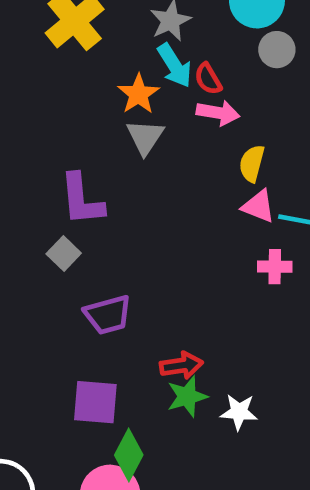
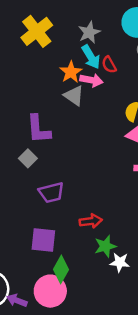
pink arrow: (218, 113) -> (91, 80), moved
gray triangle: (145, 137) -> (74, 96), turned -30
green star: (187, 396) -> (105, 246), moved
white star: (239, 412) -> (120, 262), moved

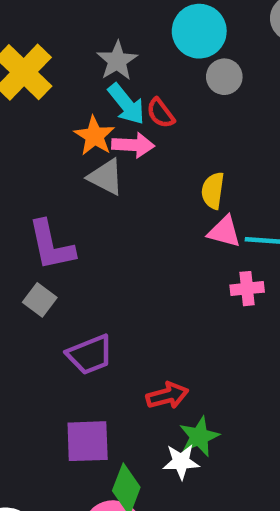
white star: (120, 262) -> (181, 462), moved

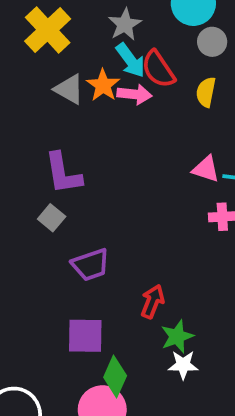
red semicircle: (161, 113) -> (158, 69), size x1.5
gray triangle: (106, 177) -> (69, 89), moved
yellow semicircle: (213, 191) -> (206, 92), moved
red arrow: (167, 396) -> (153, 301), turned -56
white star: (181, 462) -> (183, 365), moved

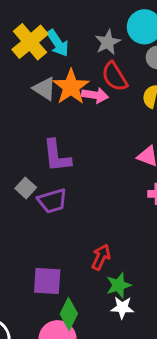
gray star: (125, 24) -> (108, 42), moved
cyan arrow: (131, 60) -> (58, 43), moved
orange star: (103, 85) -> (71, 87), size x1.4
purple L-shape: (63, 173) -> (57, 156), moved
purple trapezoid: (91, 265) -> (52, 201), moved

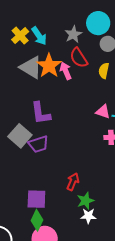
yellow cross: (30, 42) -> (20, 36), size x0.7
gray triangle: (44, 89) -> (31, 67), size x1.4
pink arrow: (95, 95) -> (66, 71), turned -120
gray square: (26, 188) -> (20, 136), size x1.6
green diamond: (69, 314) -> (37, 220), moved

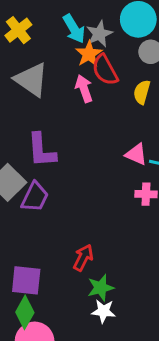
cyan arrow: (39, 36) -> (74, 29), moved
orange star: (49, 66) -> (89, 54), moved, size x0.7
purple trapezoid: (38, 144) -> (35, 197), turned -50

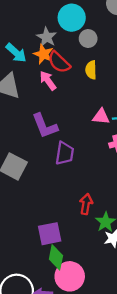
cyan arrow: (74, 29) -> (16, 53), moved
purple L-shape: (41, 150) -> (45, 126), moved
purple trapezoid: (35, 197) -> (65, 153), moved

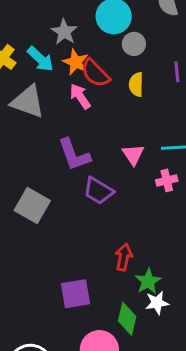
gray star: (47, 37) -> (64, 32), moved
pink triangle: (101, 117) -> (133, 155), moved, turned 48
purple trapezoid: (65, 153) -> (98, 191), turned 110
green diamond: (56, 257) -> (127, 319), moved

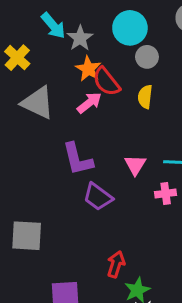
cyan arrow: (40, 59) -> (53, 26), moved
pink arrow: (80, 96) -> (89, 103), turned 80
gray square: (32, 205) -> (27, 236), moved, turned -32

